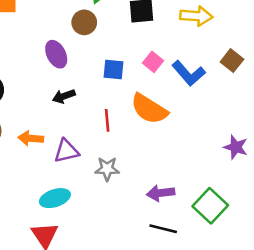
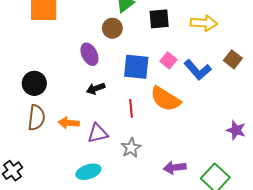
blue square: (113, 69) -> (136, 67), size x1.5
gray star: (107, 169) -> (131, 148), turned -30

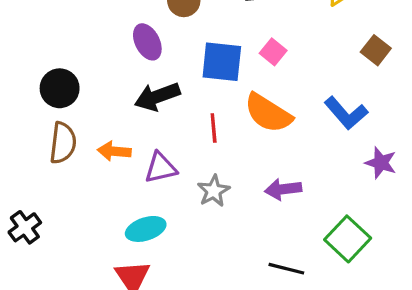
blue L-shape: (198, 70) -> (346, 113), moved
black arrow: (96, 89) -> (157, 97), size x1.5
purple arrow: (175, 168) -> (283, 189), moved

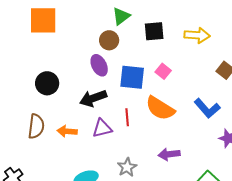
purple ellipse: (147, 42) -> (99, 65), moved
black circle: (60, 88) -> (47, 83), moved
purple triangle: (161, 168) -> (102, 128), moved
gray star: (214, 191) -> (127, 167), moved

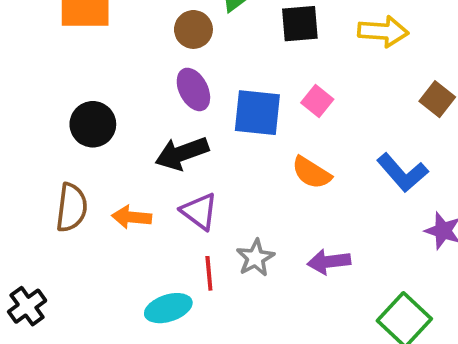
brown circle: (109, 40) -> (193, 29), moved
orange semicircle: (160, 108) -> (311, 173), size x0.7
red line: (127, 117) -> (209, 273), moved
purple triangle: (102, 128) -> (199, 211), turned 50
gray star: (127, 167) -> (255, 258), moved

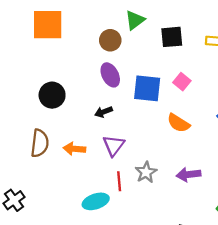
black arrow: (182, 153) -> (104, 112), size x0.6
purple triangle: (199, 211) -> (114, 145), turned 30

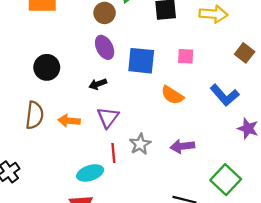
pink square: (182, 82) -> (186, 56), moved, turned -36

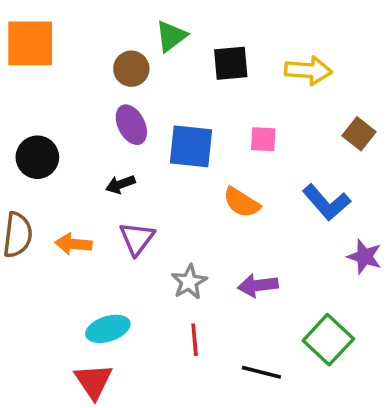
red line: (113, 153) -> (195, 340), moved

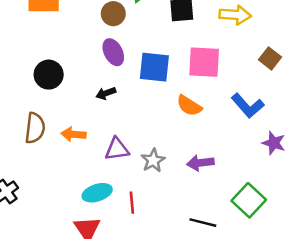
pink square: (263, 139) -> (204, 62), size x1.8
purple triangle: (137, 239) -> (117, 149), moved, turned 45
red line: (195, 340) -> (132, 203), moved

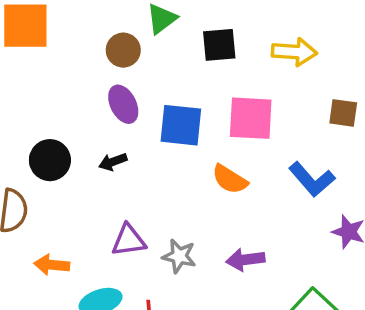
brown square: (270, 58) -> (343, 113), turned -30
black circle: (49, 75) -> (50, 160), moved
orange arrow: (73, 134) -> (52, 265), moved
gray star: (153, 160) -> (179, 256), turned -30

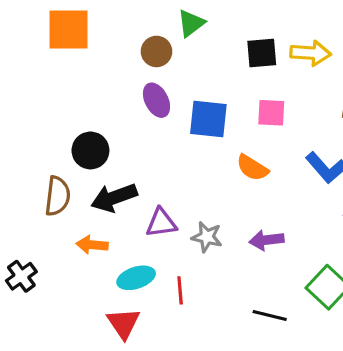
black square: (219, 45) -> (262, 53), moved
pink square: (251, 118) -> (271, 113), size x0.7
black arrow: (113, 162) -> (114, 198), moved, size x1.8

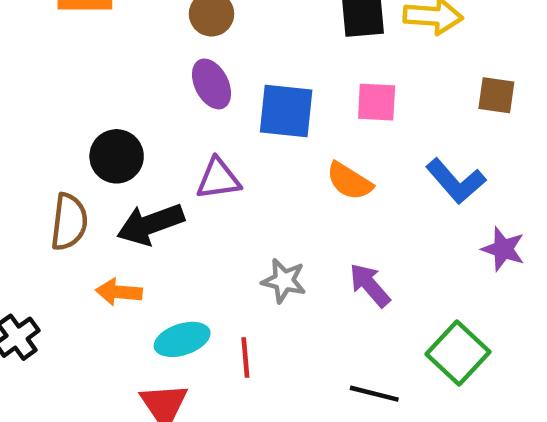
purple triangle: (161, 223) -> (218, 179), moved
purple arrow: (267, 240) -> (370, 285), turned 56

